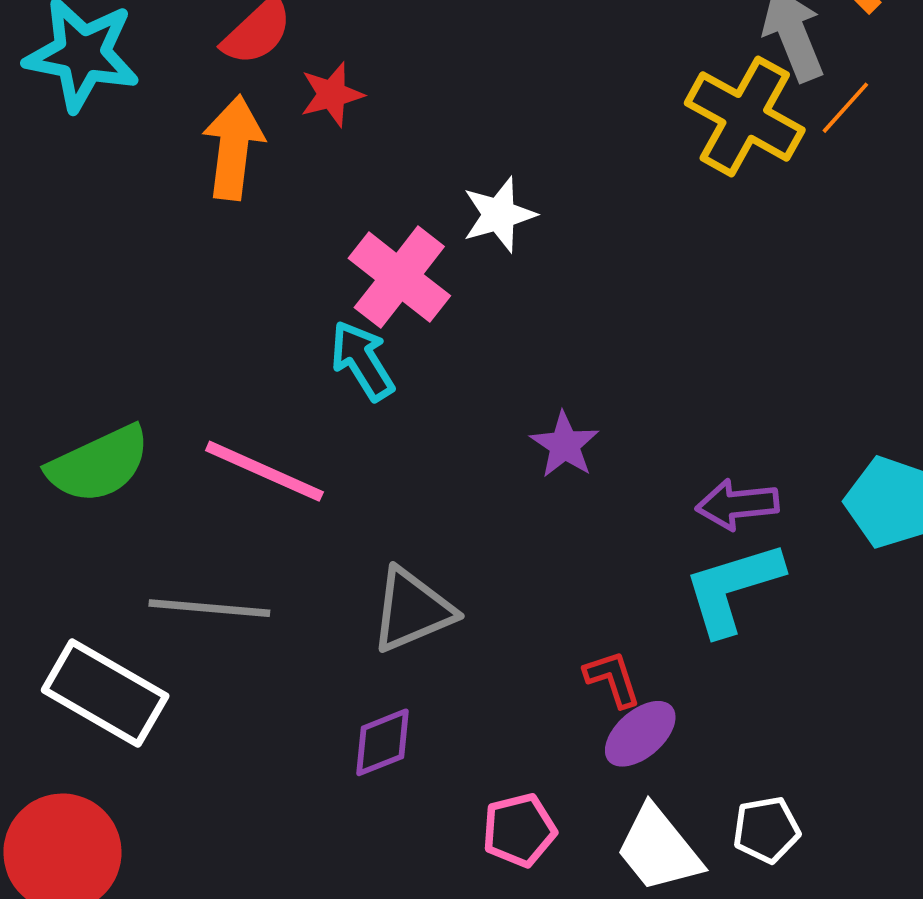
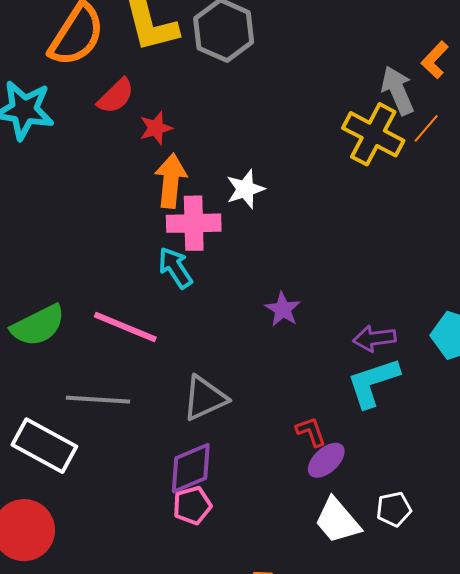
orange arrow: (233, 147) -> (171, 181), moved
pink cross: (399, 277) -> (194, 223), turned -38
purple diamond: (382, 742) -> (191, 468), size x1.4
pink pentagon: (519, 830) -> (192, 505), moved

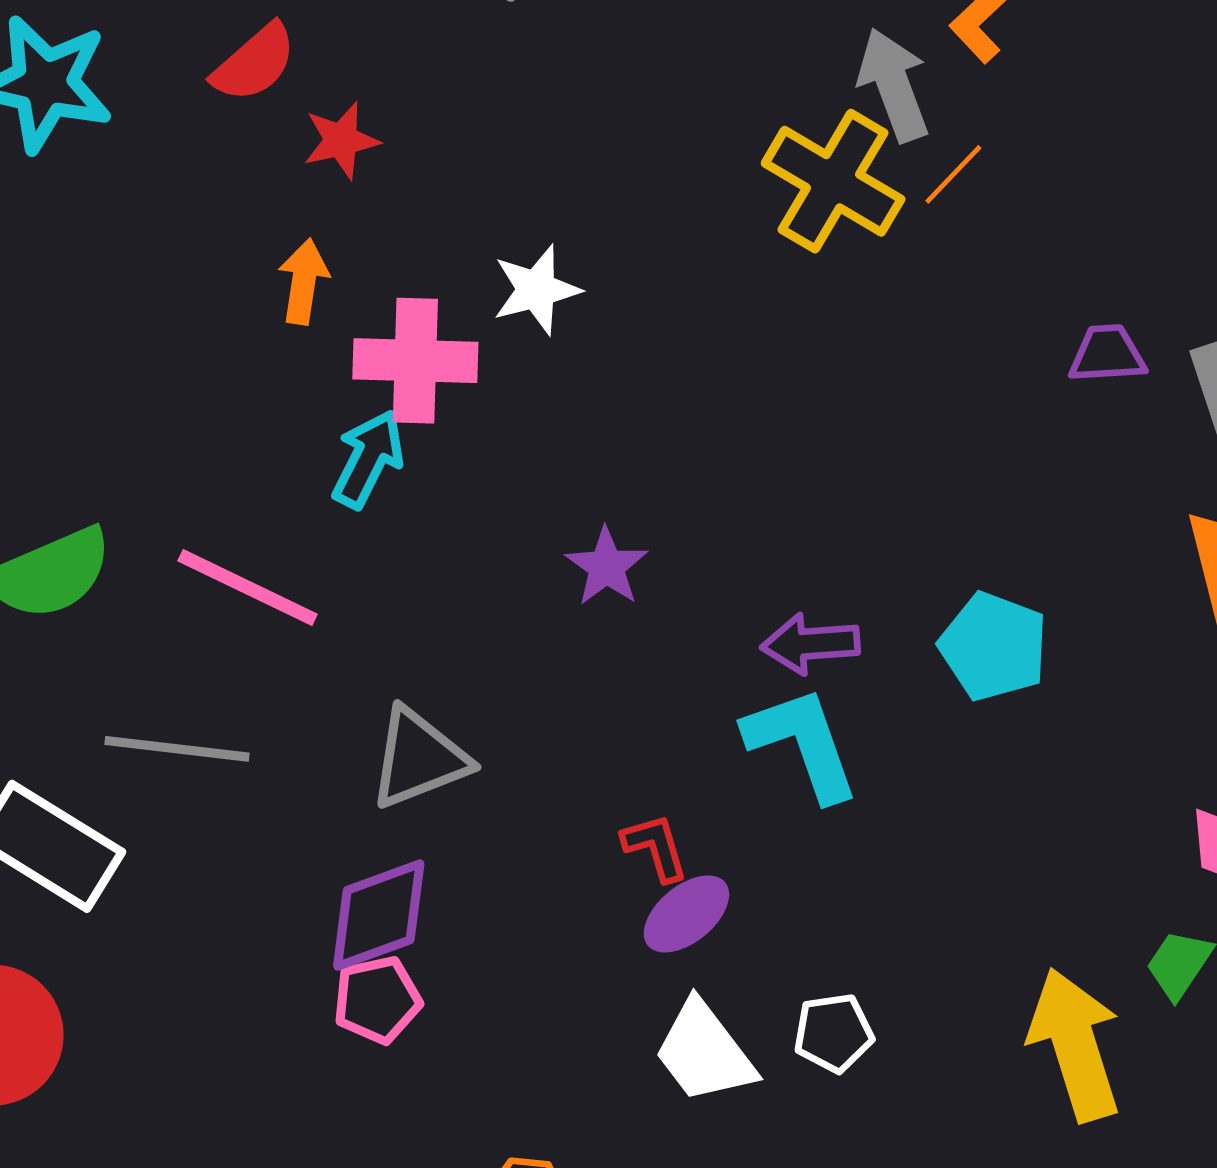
orange arrow: (171, 181) -> (304, 282), moved, size x0.7
cyan arrow: (175, 268) -> (368, 459), turned 57
cyan L-shape: (373, 382) -> (802, 743), turned 86

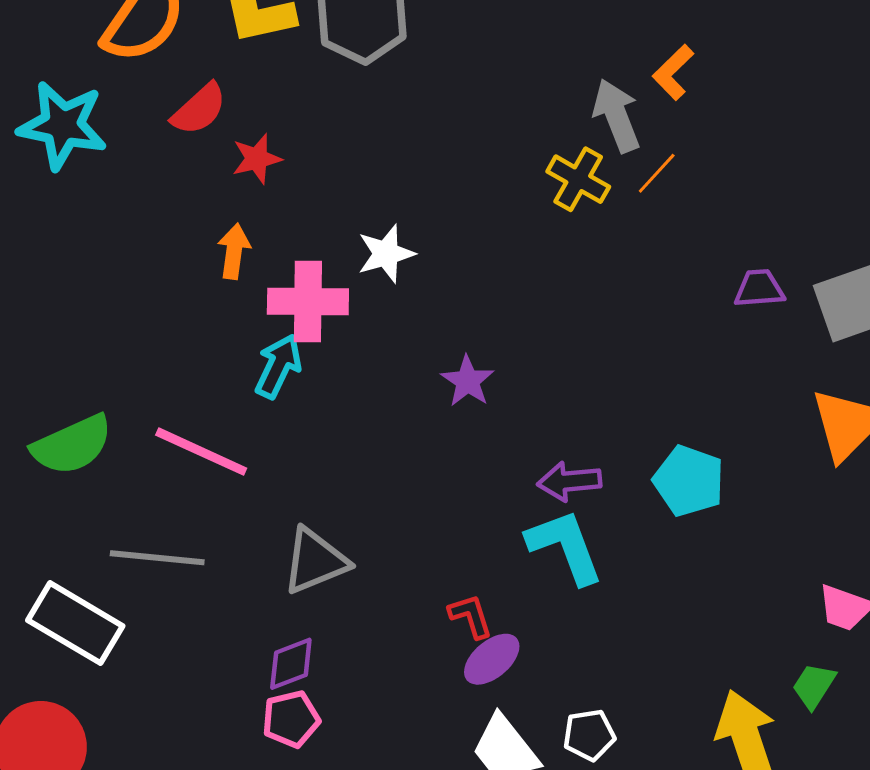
yellow cross: (833, 181) -> (578, 179), size x0.7
purple star: (606, 567) -> (468, 381), moved
purple diamond: (379, 915) -> (291, 664), size x0.7

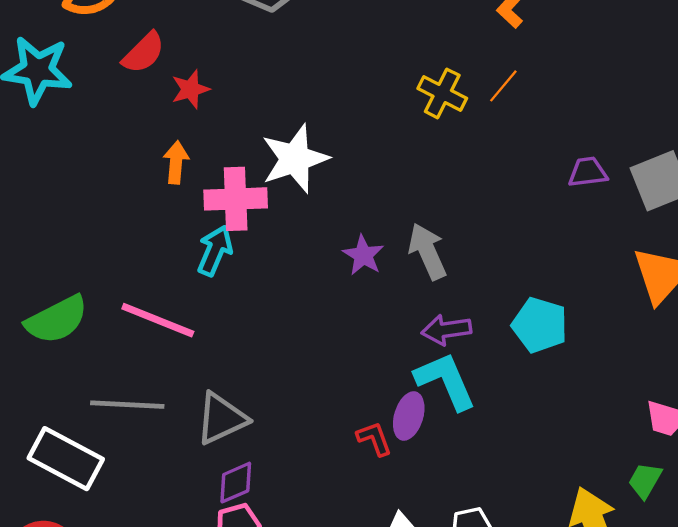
gray arrow: (617, 116) -> (427, 251), moved
white star: (386, 254) -> (295, 159), size x1.5
gray triangle: (315, 561) -> (221, 419), moved
purple ellipse: (492, 659) -> (409, 416), moved, turned -30

